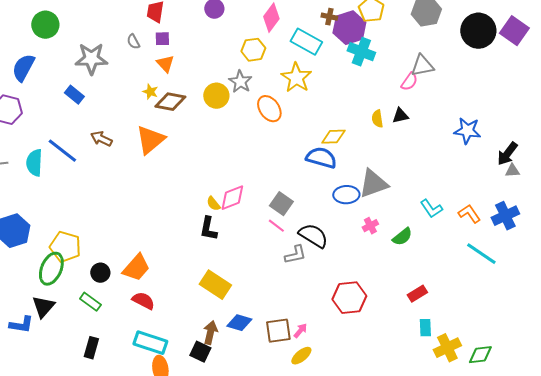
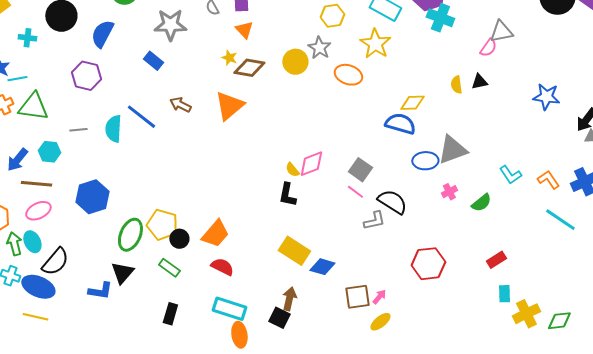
orange ellipse: (269, 109) -> (348, 75), turned -36
yellow pentagon: (65, 247) -> (162, 225), moved
blue diamond: (239, 323) -> (322, 267), moved

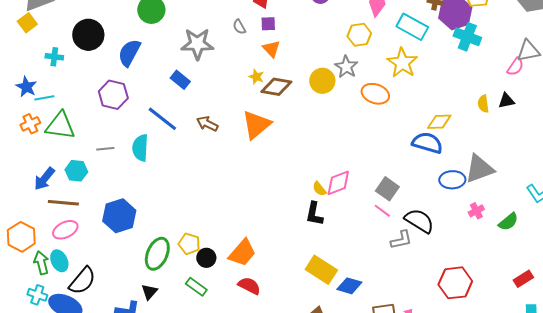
blue line: (141, 117) -> (162, 119), moved
yellow pentagon: (162, 225) -> (189, 244), size x0.7
black triangle: (122, 273) -> (149, 292), size x0.7

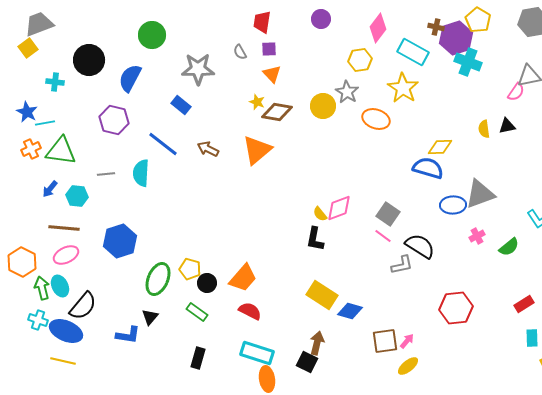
blue arrow: (44, 179) -> (50, 189), moved, size x0.7

